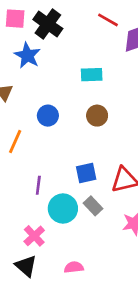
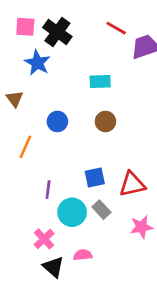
black triangle: (26, 266) -> (53, 267), moved
pink semicircle: (74, 267) -> (83, 255), moved

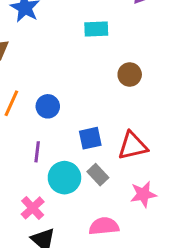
blue circle: (57, 121) -> (48, 106), moved
brown circle: (105, 121) -> (130, 75), moved
pink semicircle: (83, 255) -> (104, 226), moved, size x1.4

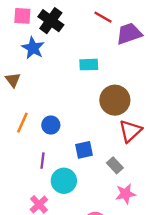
brown circle: (130, 75) -> (115, 100), size x1.6
red triangle: (133, 146) -> (130, 131), moved, turned -30
gray rectangle: (98, 175) -> (115, 165), moved

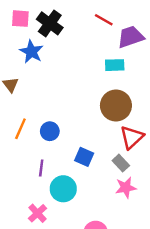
cyan rectangle: (89, 65) -> (115, 65), moved
blue square: (84, 150) -> (84, 157), turned 36
gray rectangle: (115, 165) -> (121, 163), moved
pink star: (126, 194) -> (126, 188), moved

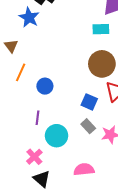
orange line: (20, 129) -> (21, 72), moved
blue square: (84, 157) -> (89, 102), moved
gray rectangle: (121, 163) -> (88, 126), moved

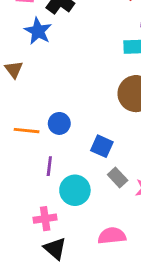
orange line: (21, 72) -> (27, 131), moved, turned 72
blue square: (89, 102) -> (102, 146), moved
pink cross: (34, 157) -> (45, 219), turned 35

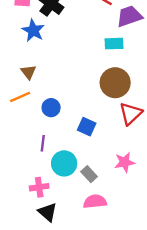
brown triangle: (14, 69) -> (28, 72), moved
orange line: (27, 131) -> (20, 97), moved, turned -30
gray rectangle: (118, 177) -> (89, 174), moved

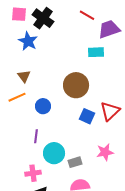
brown circle: (115, 83) -> (76, 85), moved
blue square: (87, 127) -> (87, 116), moved
gray rectangle: (89, 174) -> (75, 162), turned -64

